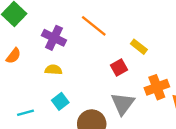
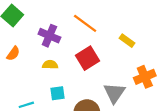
red square: (119, 67) -> (87, 58), moved, size x1.5
cyan square: (60, 101) -> (57, 93), turned 32

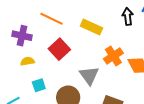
yellow rectangle: (127, 41) -> (91, 27), size x1.5

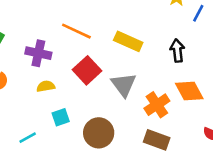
black arrow: (128, 16) -> (177, 51), moved
orange cross: (113, 56) -> (157, 105), moved
gray triangle: (89, 75) -> (124, 85), moved

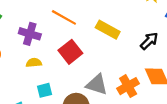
black arrow: (177, 51) -> (149, 41), turned 48
gray triangle: (124, 85) -> (97, 85), moved, turned -40

